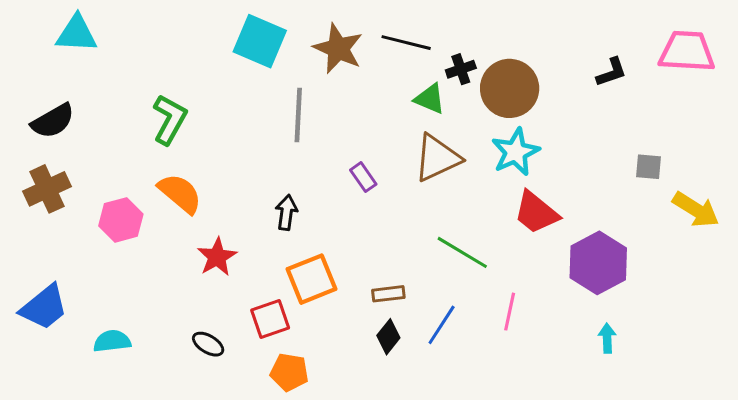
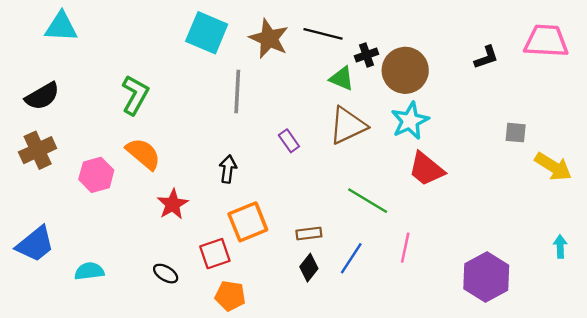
purple hexagon: (598, 263) -> (486, 277), moved
cyan arrow: (607, 338) -> (560, 247), moved

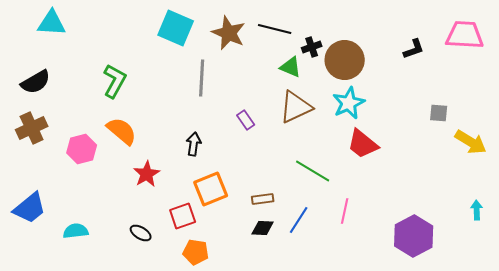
black diamond: (309, 268) -> (263, 228), turned 55

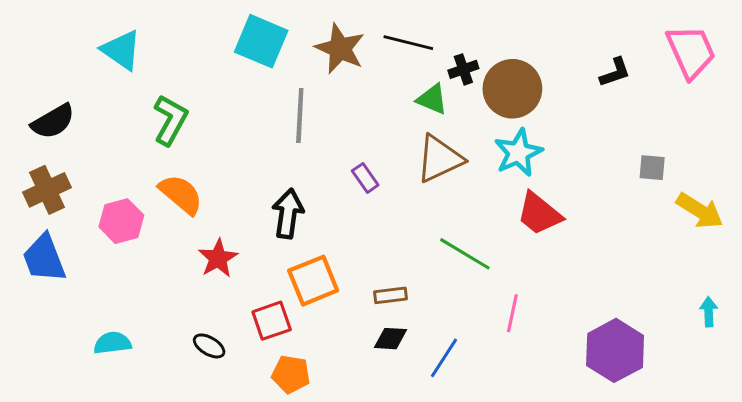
cyan triangle: (52, 23) -> (121, 50), moved, turned 32
pink trapezoid: (465, 35) -> (691, 52), turned 63
black arrow: (194, 144) -> (288, 214), size x1.4
blue trapezoid: (30, 208) -> (44, 258), moved, turned 108
blue line: (299, 220) -> (444, 358), moved

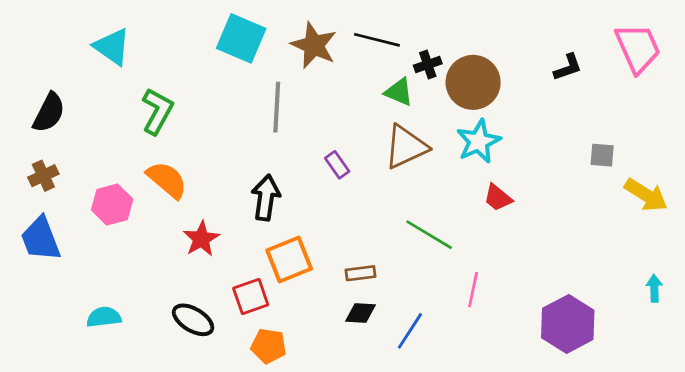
black semicircle: (53, 121) -> (49, 113), turned -33
brown cross: (47, 190) -> (43, 176), size x0.7
red trapezoid: (539, 214) -> (498, 198), size x0.7
black ellipse: (209, 346) -> (193, 320), size x1.4

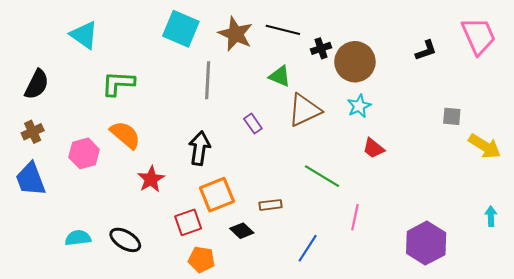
green triangle: (399, 92) -> (280, 76), moved
green L-shape: (157, 111) -> (118, 83), turned -116
cyan star: (479, 141) -> (359, 106), size x0.7
black diamond: (360, 313) -> (242, 231), moved, turned 40
black ellipse: (193, 320) -> (125, 240), moved

